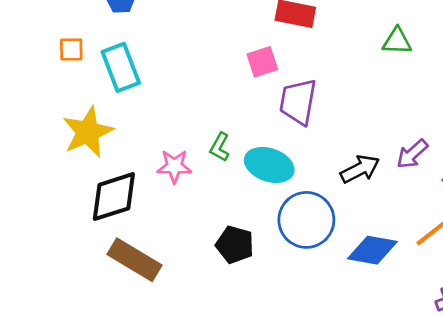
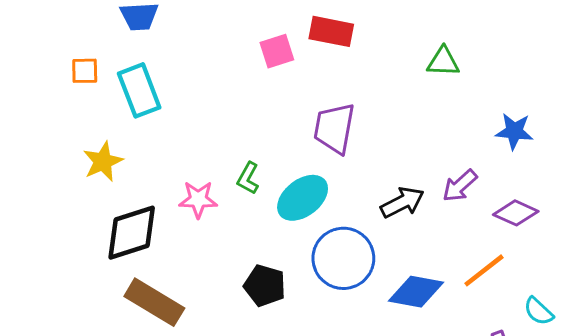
pink square: (262, 62) -> (277, 51), moved
yellow star: (88, 132) -> (103, 162), size x0.7
cyan ellipse: (269, 165) -> (303, 198), turned -57

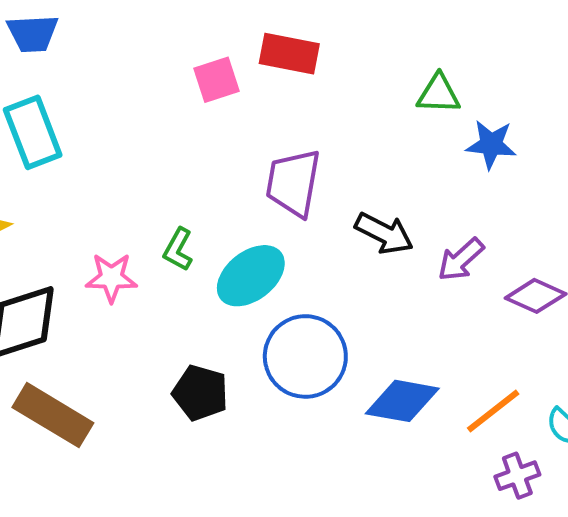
blue star: (514, 131) -> (491, 144), moved
black arrow: (402, 202) -> (384, 233), moved, turned 54
orange line: (484, 270) -> (493, 411), moved

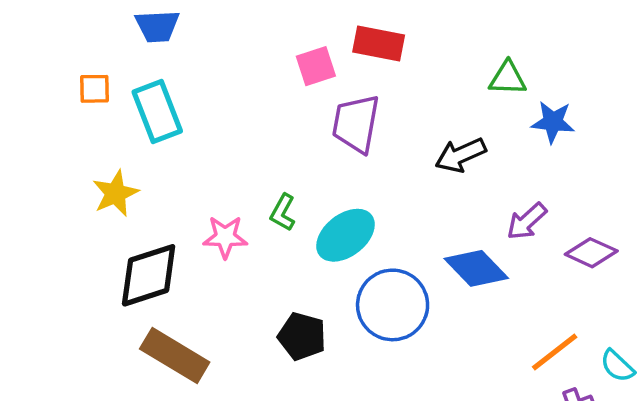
purple trapezoid: (293, 183) -> (356, 124), moved
black arrow: (384, 233) -> (461, 155), moved, turned 129
blue diamond: (402, 401) -> (476, 268), moved, turned 36

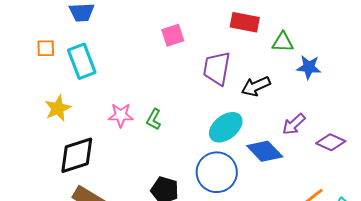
red rectangle: (379, 44) -> (245, 22), moved
purple trapezoid: (356, 124) -> (217, 68), moved
cyan ellipse: (345, 235) -> (226, 127), moved
pink star: (225, 237) -> (121, 115), moved

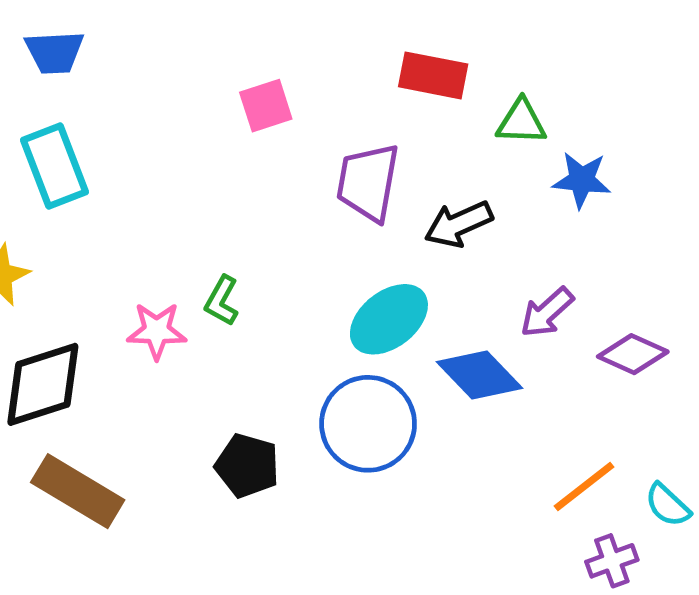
pink star: (121, 115) -> (157, 331), moved

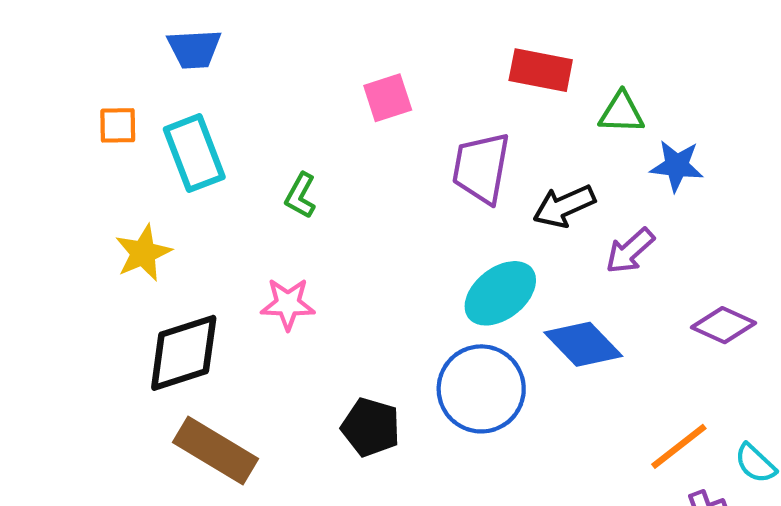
green L-shape: (222, 301) -> (301, 196), moved
purple arrow: (547, 312) -> (630, 251), moved

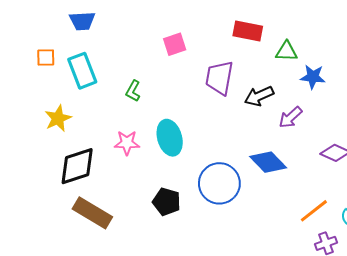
cyan ellipse: (500, 293) -> (170, 138), moved, turned -68

